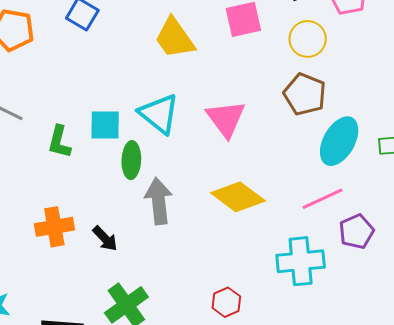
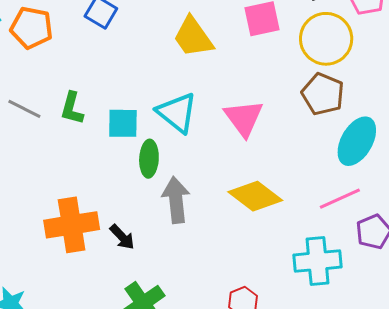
yellow circle: (308, 39) -> (326, 39), size x1.4
green L-shape: (59, 142) -> (72, 108), moved
orange cross: (54, 227) -> (72, 225), size x1.4

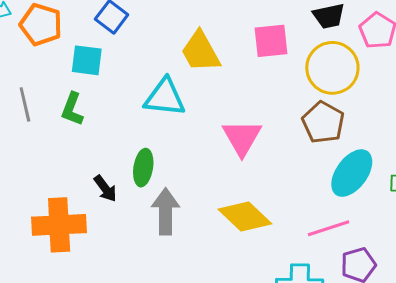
gray line: (24, 109) -> (25, 104), turned 44
cyan triangle: (177, 113) -> (165, 97), moved, turned -39
cyan square: (123, 123) -> (87, 60), moved
black arrow: (122, 237) -> (105, 189), moved

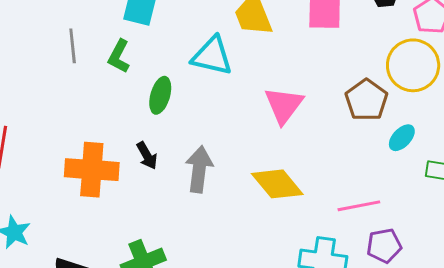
yellow circle: (332, 68) -> (413, 65), moved
green ellipse: (143, 168) -> (160, 95), moved
cyan ellipse: (352, 173) -> (402, 138), moved, size x0.6
black arrow: (105, 189) -> (147, 156), moved

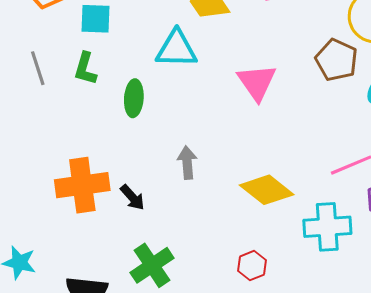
black arrow: (147, 156) -> (132, 197), moved
gray arrow: (199, 169) -> (187, 163), size x0.7
yellow diamond: (277, 184) -> (267, 190), moved

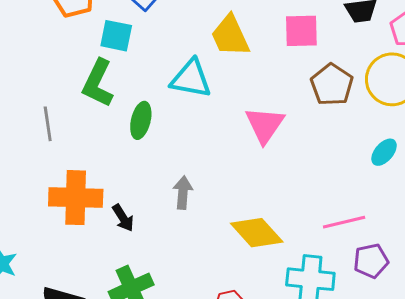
brown pentagon: (336, 60) -> (332, 85), moved
gray line: (38, 68) -> (48, 124), moved
green L-shape: (85, 69) -> (98, 83), size x1.4

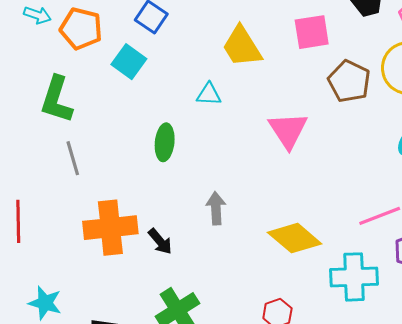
cyan square: (116, 36) -> (129, 62), turned 32
cyan triangle: (191, 79) -> (209, 94), size x0.6
green L-shape: (98, 83) -> (56, 100), moved

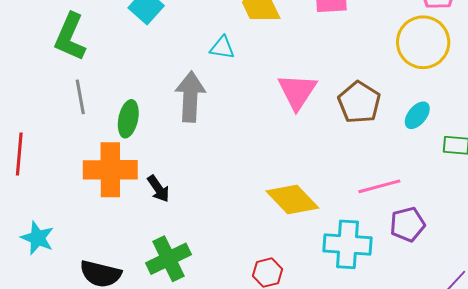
brown pentagon: (349, 81) -> (359, 102), moved
green ellipse: (165, 142) -> (128, 119), moved
gray arrow: (216, 208) -> (190, 97), moved, size x1.5

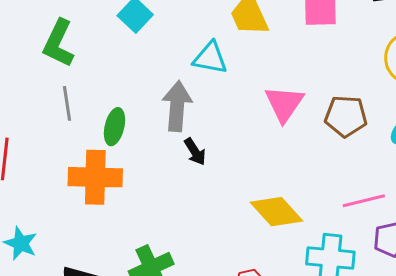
cyan triangle: (222, 48) -> (210, 58), size x1.4
brown pentagon: (359, 102) -> (346, 116), turned -30
black arrow: (158, 189) -> (195, 152), moved

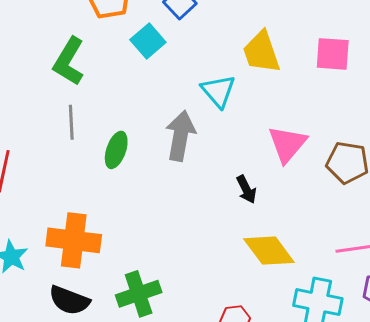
cyan triangle: (210, 58) -> (218, 91), turned 33
black arrow: (195, 152) -> (246, 189), moved
orange cross: (95, 177) -> (74, 240), moved

